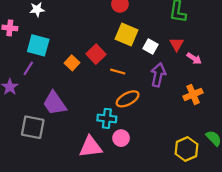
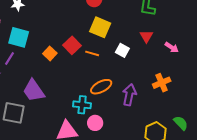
white square: (150, 47) -> (122, 50), moved
pink arrow: (194, 59) -> (172, 47), moved
orange line: (118, 72) -> (92, 53), moved
purple arrow: (158, 75) -> (129, 95), moved

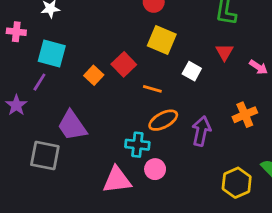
orange line: (92, 53) -> (152, 89), moved

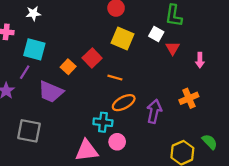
pink arrow: (258, 67) -> (200, 60), turned 56
white square: (192, 71) -> (156, 34), moved
purple trapezoid: (72, 126) -> (51, 92), moved, turned -32

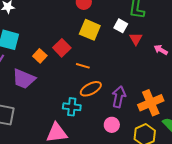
pink arrow: (200, 60) -> (161, 50), turned 120
orange cross: (189, 98) -> (151, 103), moved, size x1.4
pink circle: (117, 142) -> (112, 125), moved

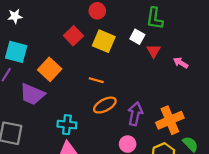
red square: (62, 48) -> (73, 36), moved
orange square: (40, 56) -> (50, 69), size x1.5
cyan cross: (72, 107) -> (67, 125), moved

